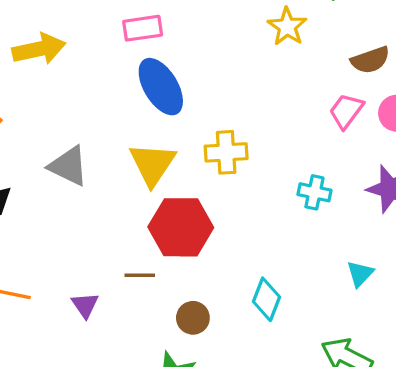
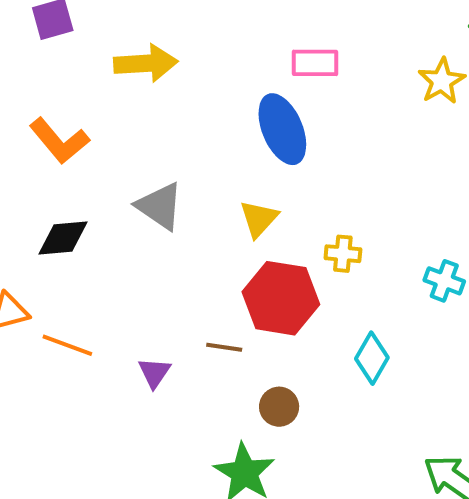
pink rectangle: (143, 28) -> (315, 63), moved
yellow cross: (226, 152) -> (343, 254), moved, size x0.7
yellow triangle: (152, 164) -> (259, 219), size x0.7
cyan diamond: (266, 299) -> (372, 358), moved

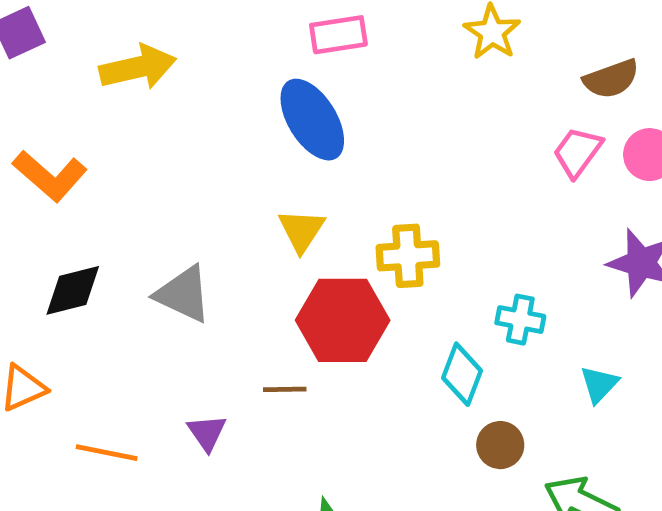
gray triangle: (160, 206) -> (183, 294), moved
yellow cross: (343, 254) -> (408, 256), size x1.4
cyan cross: (444, 281) -> (520, 320), moved
orange line: (67, 345) -> (107, 453), moved
brown circle: (279, 407) -> (500, 445), moved

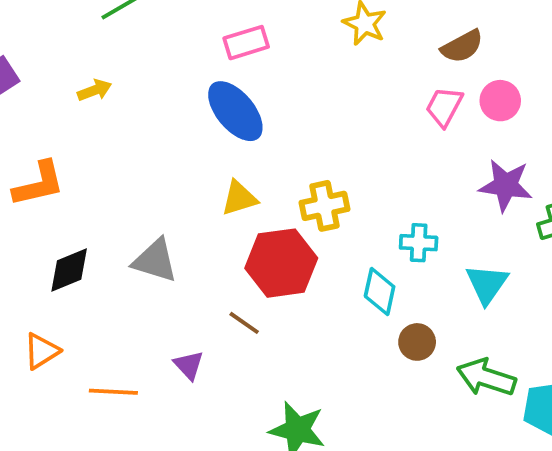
yellow arrow: (138, 67) -> (95, 90), size x0.6
orange L-shape: (50, 176) -> (39, 184), turned -46
yellow triangle: (301, 230) -> (239, 198), turned 48
cyan triangle: (599, 384) -> (487, 284), size x1.4
brown line: (285, 389) -> (244, 323), turned 44

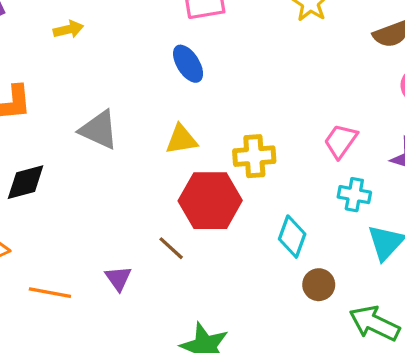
pink trapezoid: (444, 107) -> (341, 141), moved
blue ellipse: (235, 111) -> (188, 64), size x0.7
cyan cross: (419, 243) -> (354, 195), moved
gray triangle: (155, 261) -> (99, 130), moved

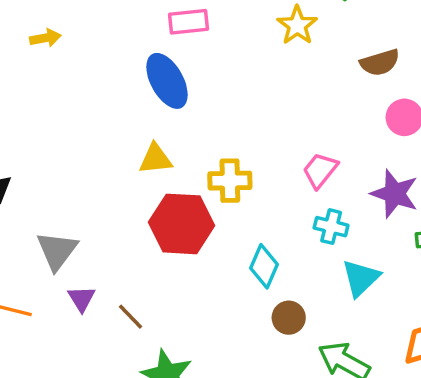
blue ellipse: (188, 64) -> (167, 81), size x1.4
gray triangle: (99, 130) -> (57, 251), moved, turned 39
brown line: (171, 248) -> (131, 317), moved

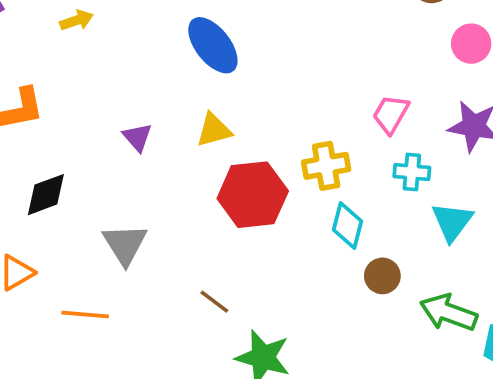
yellow cross: (230, 181) -> (326, 166), moved
purple triangle: (82, 299) -> (137, 137), moved

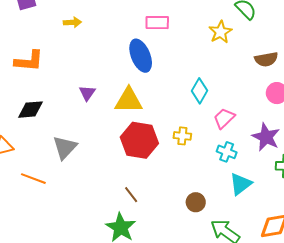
yellow triangle: (214, 130) -> (129, 100), size x1.4
yellow cross: (326, 166) -> (182, 136), size x0.7
cyan diamond: (347, 225) -> (199, 91), moved
brown line: (214, 302) -> (131, 195), moved

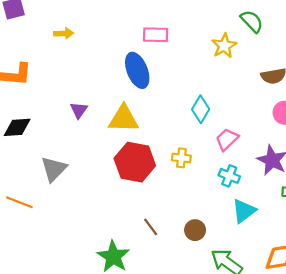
brown line: (131, 195) -> (151, 227), moved

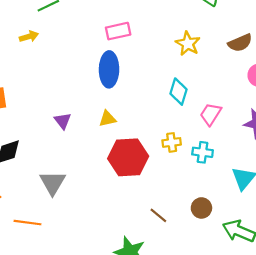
yellow arrow: (64, 33) -> (29, 36), moved
yellow star: (224, 46) -> (188, 44), moved
blue ellipse: (137, 70) -> (109, 69), turned 36
yellow triangle: (124, 119) -> (107, 119), size x0.6
cyan cross: (229, 176) -> (203, 152), moved

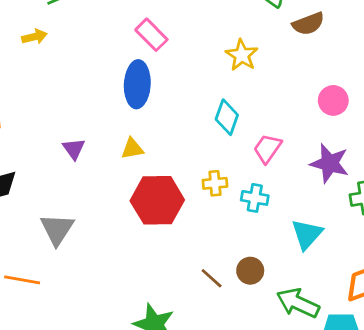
pink rectangle: (118, 31) -> (151, 35), turned 55
brown semicircle: (240, 43) -> (308, 24), moved
brown line: (158, 215) -> (212, 278), moved

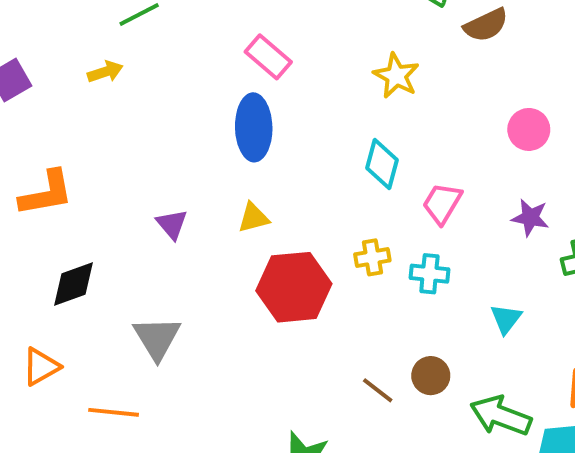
purple star: (330, 163) -> (530, 218), size x0.7
cyan triangle: (307, 234) -> (506, 319), size x0.7

